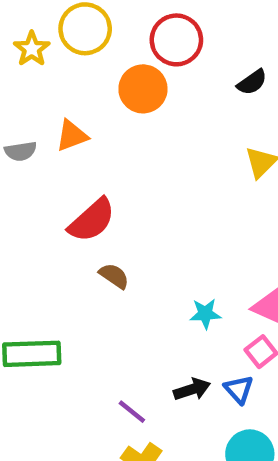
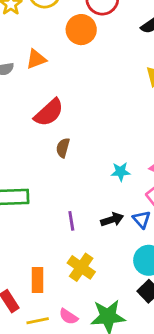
brown semicircle: (114, 276) -> (63, 148), turned -108
purple line: (132, 412) -> (71, 221), moved, turned 42

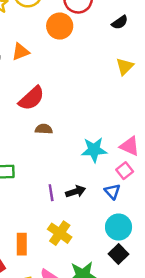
brown semicircle: (63, 148) -> (44, 129), turned 77
cyan star: (121, 172) -> (94, 150), size x1.5
black arrow: (112, 219) -> (76, 191), moved

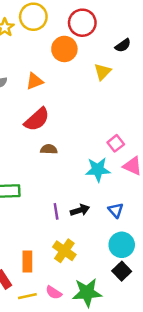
orange triangle: (20, 52) -> (35, 81), moved
yellow triangle: (125, 66) -> (103, 72), moved
pink square: (125, 171) -> (116, 143), moved

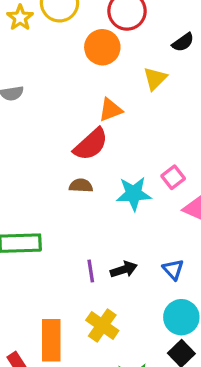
orange triangle: (35, 81) -> (111, 110), moved
red semicircle: (37, 119) -> (91, 144), moved
cyan star: (98, 170) -> (134, 194), moved
orange rectangle: (27, 262) -> (51, 340), size x1.4

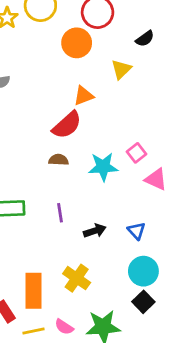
purple line: (91, 271) -> (60, 213), moved

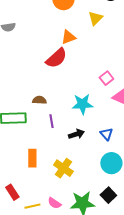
brown semicircle: (59, 160) -> (39, 100), moved
cyan star: (103, 167) -> (82, 104), moved
orange rectangle: (33, 291) -> (32, 158), moved, size x0.7
black square: (143, 302) -> (108, 195), moved

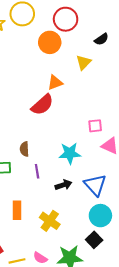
pink square: (106, 78) -> (95, 126), turned 32
brown semicircle: (39, 100) -> (24, 149), turned -96
blue triangle: (106, 134) -> (95, 185), size x1.6
black square: (108, 195) -> (94, 240), moved

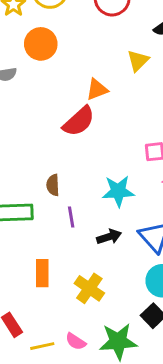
orange circle: (50, 42) -> (41, 44), moved

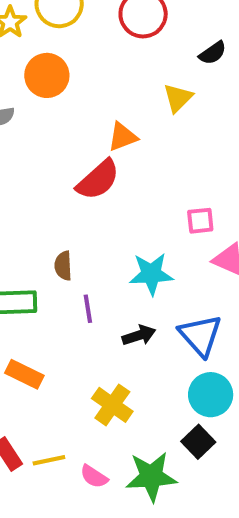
orange rectangle: (42, 273) -> (24, 374), moved, turned -64
yellow line: (42, 346) -> (49, 460), moved

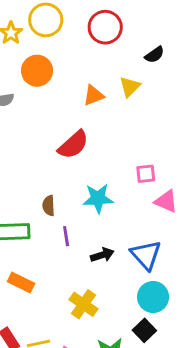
orange triangle: (123, 137) -> (94, 95), moved
cyan star: (151, 274) -> (98, 198), moved

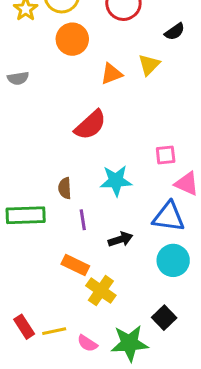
orange circle: (37, 71) -> (72, 39), moved
blue triangle: (146, 255) -> (169, 217), moved, turned -40
orange rectangle: (21, 282) -> (75, 265), moved
cyan circle: (153, 297) -> (173, 260), moved

